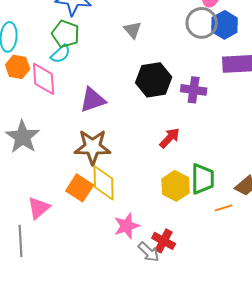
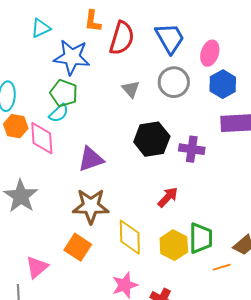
gray circle: (202, 23) -> (174, 82), moved
yellow diamond: (104, 183) -> (130, 237), moved

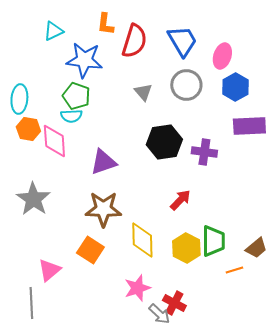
cyan semicircle: (59, 113) -> (71, 116), turned 40

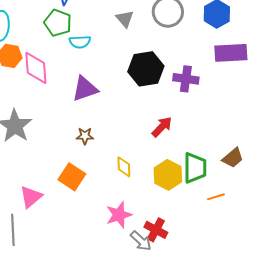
cyan semicircle: (71, 116) -> (80, 42), moved
brown star: (103, 209) -> (85, 136), size x0.5
yellow diamond: (142, 240) -> (124, 167), size x0.6
brown trapezoid: (256, 248) -> (233, 158), moved

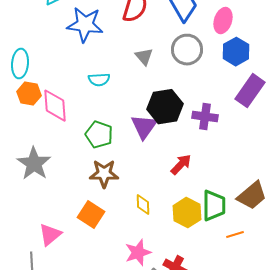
green pentagon: (58, 23) -> (99, 135), moved
purple rectangle: (231, 53) -> (250, 91), turned -52
purple triangle: (85, 89) -> (144, 127), moved, turned -36
brown star: (85, 136) -> (104, 174), size x1.6
brown trapezoid: (233, 158) -> (252, 196), size x1.4

